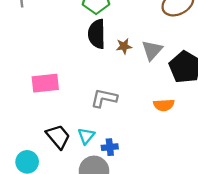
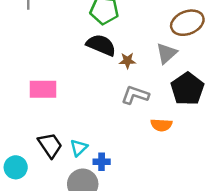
black semicircle: (97, 34) -> (101, 45), turned 108
gray triangle: (152, 50) -> (167, 53), moved
gray L-shape: (104, 98) -> (135, 95), moved

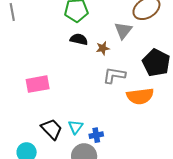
black semicircle: (101, 45) -> (79, 39), size x0.7
gray triangle: (167, 53) -> (123, 30), moved
orange semicircle: (161, 125) -> (140, 96), size x1.5

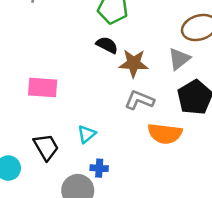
gray triangle: (123, 30) -> (179, 59), moved
brown star: (103, 48) -> (134, 63), size x1.6
cyan triangle: (75, 127) -> (87, 134), moved

